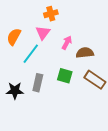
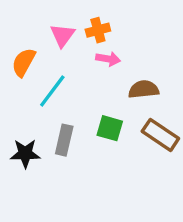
orange cross: (51, 14) -> (98, 30), moved
pink triangle: (43, 33) -> (62, 35), moved
pink arrow: (67, 43) -> (108, 59), moved, turned 72

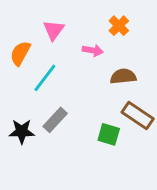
orange cross: (98, 30) -> (119, 26), moved, turned -30
green square: (110, 128) -> (109, 134), moved
gray rectangle: (64, 140) -> (55, 120), turned 30

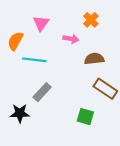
cyan line: (45, 78) -> (34, 60), turned 60
black star: (22, 131) -> (20, 113), moved
green square: (109, 134) -> (85, 117), moved

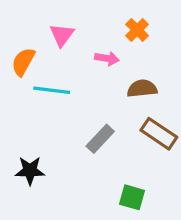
gray rectangle: (42, 92) -> (100, 139), moved
green square: (85, 117) -> (132, 197), moved

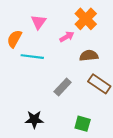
orange cross: (137, 30) -> (86, 19), size x1.5
pink arrow: (107, 58) -> (67, 37), turned -40
black star: (30, 171) -> (34, 119), moved

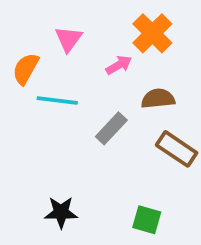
gray rectangle: (63, 87) -> (111, 128), moved

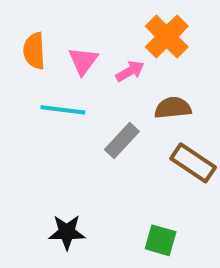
pink triangle: (68, 39) -> (83, 61), moved
orange semicircle: (26, 69) -> (34, 51), moved, turned -32

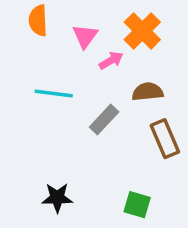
orange semicircle: (34, 51) -> (38, 21), moved
pink triangle: (83, 61) -> (85, 36), moved
brown rectangle: (193, 163) -> (165, 139), turned 33

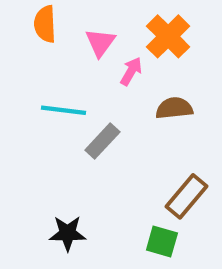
pink arrow: (111, 60) -> (131, 71), turned -30
gray rectangle: (104, 120) -> (102, 141), moved
brown rectangle: (165, 139) -> (187, 196), moved, turned 63

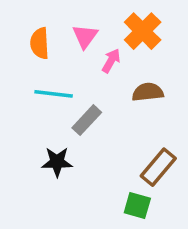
orange semicircle: (45, 24) -> (40, 43), moved
black star: (68, 233) -> (57, 162), moved

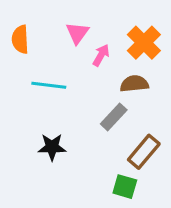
orange cross: (143, 31) -> (144, 43), moved
orange semicircle: (40, 43) -> (20, 39), moved
gray rectangle: (87, 120) -> (114, 117), moved

